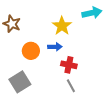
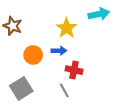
gray line: (71, 86) -> (64, 91), moved

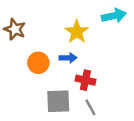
gray square: (21, 88) -> (58, 101), moved, turned 30
gray line: (64, 91) -> (90, 107), moved

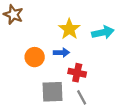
cyan arrow: (114, 16) -> (103, 32), moved
brown star: (15, 29) -> (13, 15), moved

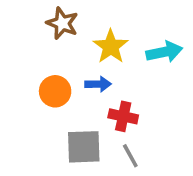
brown star: (13, 15) -> (62, 23), moved

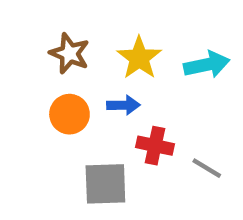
brown star: (62, 23) -> (69, 53), moved
gray line: (130, 156) -> (207, 168), moved, turned -30

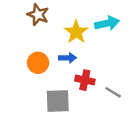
brown star: (69, 53) -> (38, 15), moved
cyan arrow: (207, 65) -> (107, 23), moved

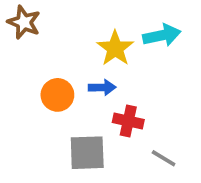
brown star: (38, 15) -> (24, 22), moved
gray line: (113, 92) -> (164, 158), moved

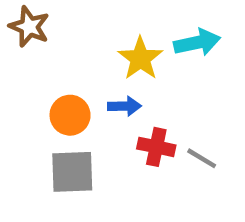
gray square: (87, 153) -> (72, 172), moved
gray line: (164, 158) -> (202, 158), moved

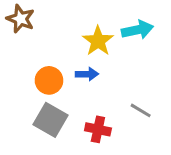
red cross: (156, 147) -> (98, 129), moved
gray square: (72, 172) -> (51, 120), turned 32

